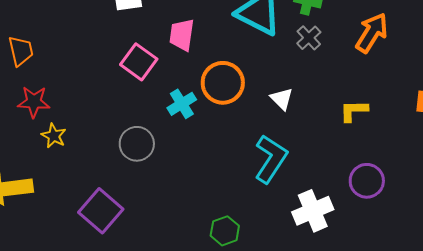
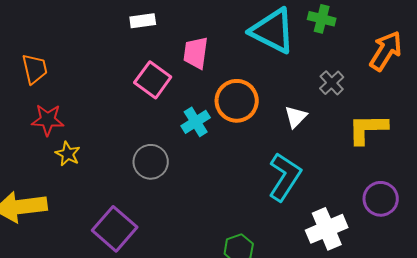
gray cross: (309, 38) -> (332, 83), moved
white triangle: (282, 99) -> (296, 117), turned 30
yellow L-shape: (354, 111) -> (368, 129), size x1.4

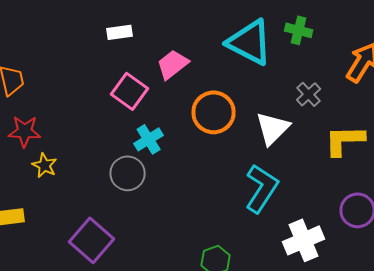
pink trapezoid: (196, 53) -> (173, 64), turned 44
white triangle: (296, 117) -> (273, 128), size x1.5
cyan cross: (196, 122) -> (149, 139), moved

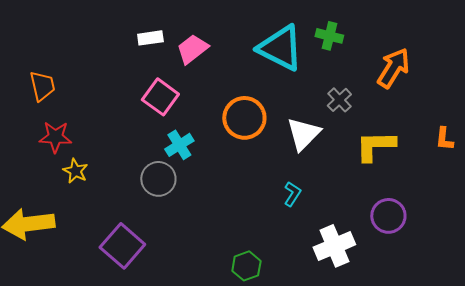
pink trapezoid: (173, 64) -> (192, 49), moved
cyan L-shape: (262, 188) -> (292, 194), size x0.5

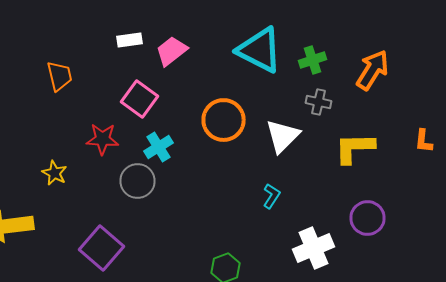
green cross: (329, 36) -> (312, 60), moved, turned -32
orange trapezoid: (42, 86) -> (60, 76), moved
gray cross: (339, 100) -> (318, 102), turned -35
red star: (55, 137) -> (102, 139), moved

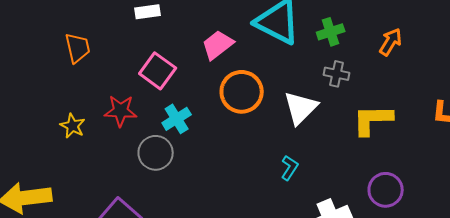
pink trapezoid: (172, 51) -> (218, 45), moved
orange arrow: (372, 70) -> (391, 42), size x0.7
yellow star: (54, 173) -> (73, 126), moved

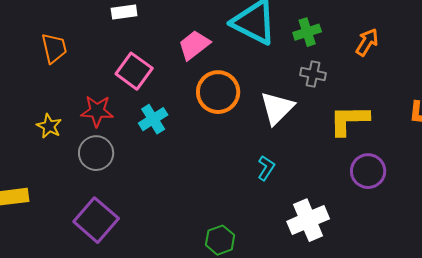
gray circle: (156, 153) -> (96, 153), moved
purple circle: (386, 190) -> (368, 171), moved

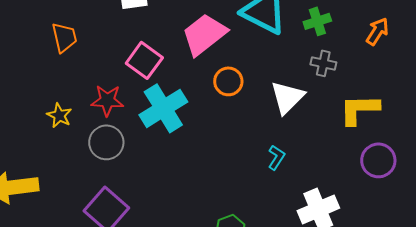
pink trapezoid: (194, 45) -> (204, 34), size x1.4
orange circle: (218, 92) -> (228, 81), size x0.7
cyan cross: (153, 119) -> (163, 108), size x1.6

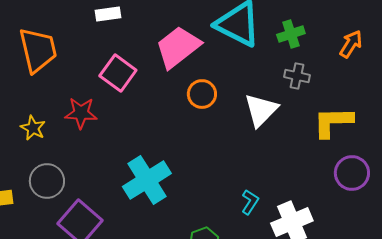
orange trapezoid: (64, 37) -> (38, 50), size x1.5
cyan cross: (163, 108) -> (147, 180), moved
gray circle: (106, 142) -> (47, 181), moved
cyan L-shape: (276, 157) -> (250, 202), moved

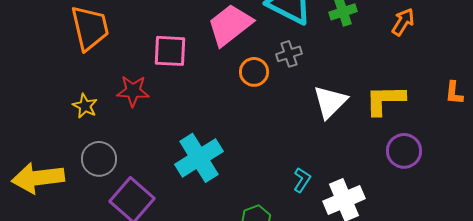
pink square: (118, 73) -> (170, 51), turned -33
gray cross: (297, 76) -> (289, 54), moved, turned -30
white triangle: (261, 110) -> (330, 102), moved

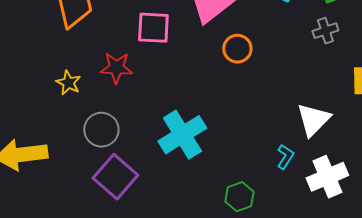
gray cross: (289, 54) -> (325, 31), moved
white triangle: (330, 102) -> (313, 120), moved
gray circle: (99, 159) -> (101, 130), moved

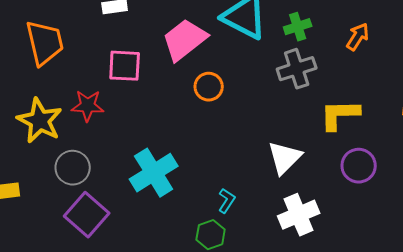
gray cross: (325, 31) -> (297, 69), size x1.5
yellow star: (68, 83) -> (40, 121), size x1.8
cyan L-shape: (285, 157) -> (227, 201), moved

